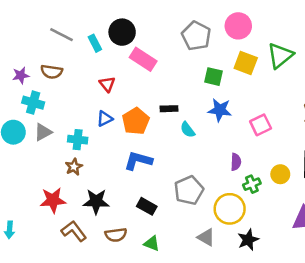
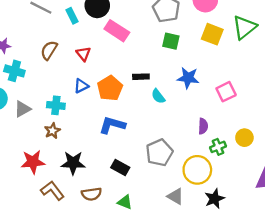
brown semicircle: (52, 72) -> (49, 50), moved, turned 114
green square: (214, 77) -> (171, 41), moved
gray triangle: (43, 132) -> (23, 109), moved

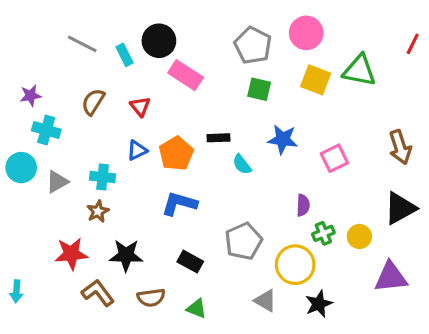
green triangle: (244, 27) -> (359, 70), turned 50
yellow circle: (244, 138) -> (359, 236), moved

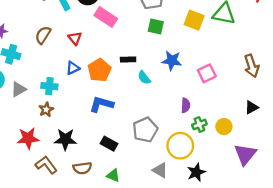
black triangle: (400, 208) -> (252, 107), size x0.6
purple triangle: (391, 277) -> (245, 154), turned -45

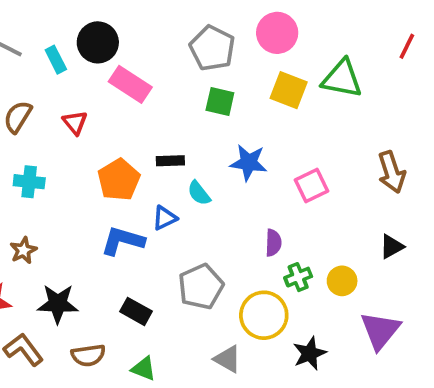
blue triangle: (73, 68) -> (165, 218), moved
cyan cross: (49, 86) -> (29, 182), moved
black star: (196, 172) -> (310, 353), moved

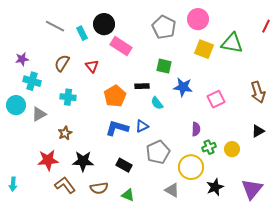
green square: (220, 102) -> (164, 66), moved
blue triangle: (165, 218) -> (142, 126), moved
purple triangle: (380, 330) -> (252, 189), moved

